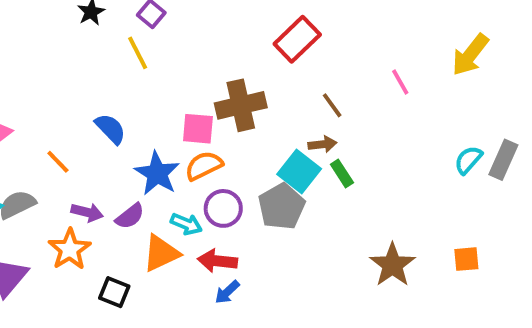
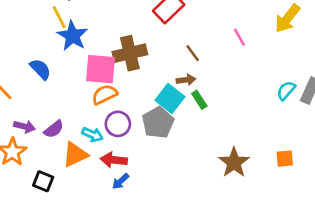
pink square: (198, 129) -> (100, 69), size x1.4
blue star: (157, 173) -> (72, 36), moved

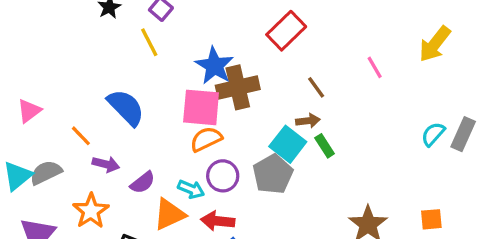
blue star: (72, 36) -> (214, 66), moved
blue semicircle: (40, 69) -> (126, 107), size x1.4
purple arrow: (24, 127) -> (106, 164), moved

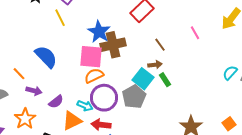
purple circle: (223, 176) -> (104, 98), size x1.4
orange square: (431, 219) -> (229, 124), turned -32

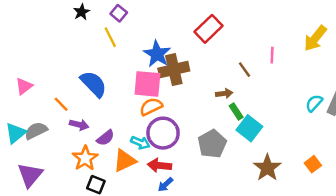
pink line: (195, 33) -> (272, 55), turned 32
brown line: (160, 45) -> (245, 70), moved
cyan square: (143, 79) -> (249, 128), moved
gray pentagon: (134, 97) -> (212, 144), moved
orange star: (25, 119) -> (85, 158), moved

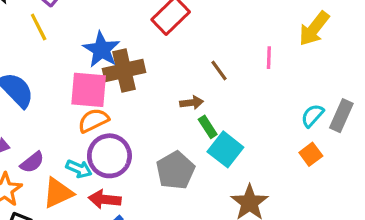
pink line: (272, 55) -> (269, 58), moved
orange square: (313, 164) -> (311, 154), moved

